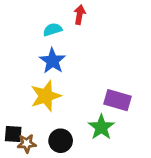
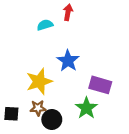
blue star: (52, 61) -> (68, 61), moved
brown star: (27, 143) -> (38, 108), moved

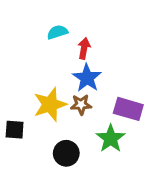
red arrow: (68, 12) -> (84, 48), moved
brown star: (38, 108) -> (81, 105), moved
black square: (11, 114) -> (15, 130), moved

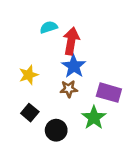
red arrow: (84, 48) -> (71, 41), size x1.5
yellow star: (50, 105) -> (29, 75), moved, size x0.7
black square: (15, 130) -> (30, 113), moved, turned 36

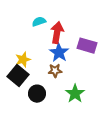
purple rectangle: (109, 93) -> (87, 46), moved
black square: (30, 113) -> (18, 76), moved, size x1.5
black circle: (56, 130) -> (37, 94), moved

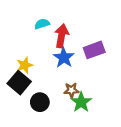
purple rectangle: (87, 46) -> (94, 50), turned -36
brown star: (55, 71) -> (71, 90), moved

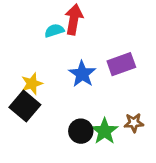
red arrow: (62, 36) -> (74, 19), moved
brown star: (71, 90) -> (134, 123), moved
black circle: (40, 102) -> (81, 131), moved

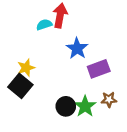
purple rectangle: (121, 64) -> (99, 69), moved
blue star: (82, 74) -> (77, 48), moved

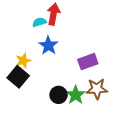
blue star: (77, 48) -> (48, 45), moved
brown star: (109, 100) -> (97, 89), size x1.5

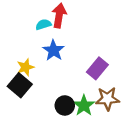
purple rectangle: (88, 62) -> (97, 68), turned -30

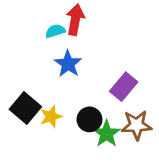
yellow star: (25, 67) -> (51, 117), moved
black circle: (65, 105) -> (89, 119), moved

